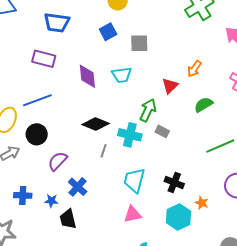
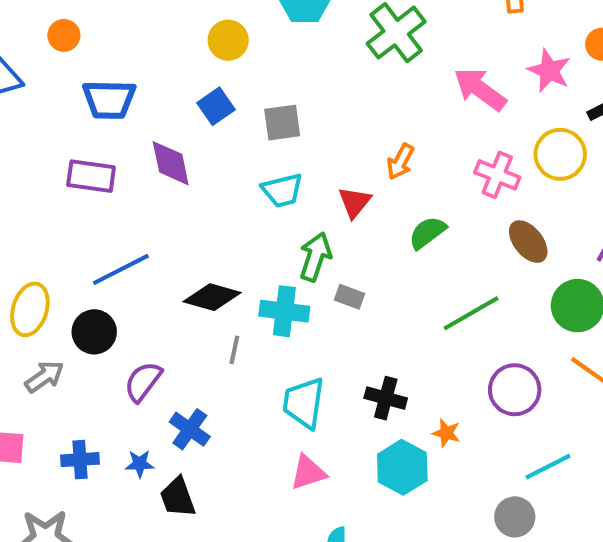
cyan trapezoid: (122, 75) -> (282, 190), moved
purple diamond: (87, 76) -> (171, 163), moved
blue line: (37, 100) -> (121, 269), moved

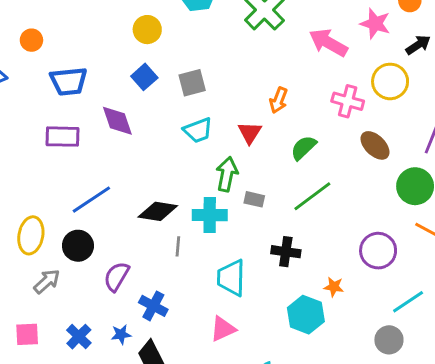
green line: (471, 313) -> (312, 196), moved
black cross: (386, 398) -> (286, 252), moved
blue cross: (80, 460) -> (79, 337), turned -35
pink triangle: (308, 472) -> (223, 329), moved

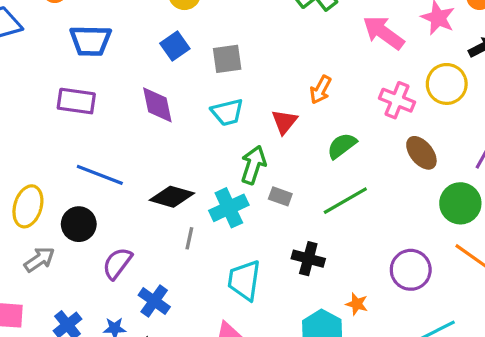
purple diamond: (117, 121) -> (157, 105), moved
blue line: (91, 200) -> (100, 175), turned 48
cyan cross: (210, 215) -> (229, 208), turned -32

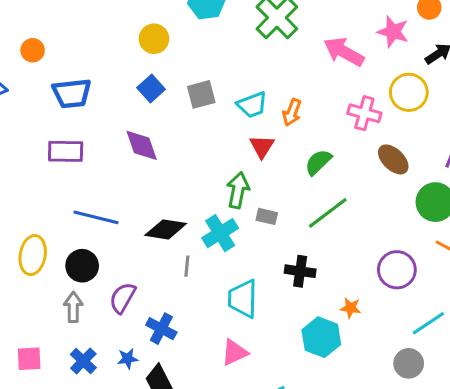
cyan trapezoid: (227, 112) -> (252, 105), moved
gray arrow: (39, 259) -> (73, 307), moved, turned -48

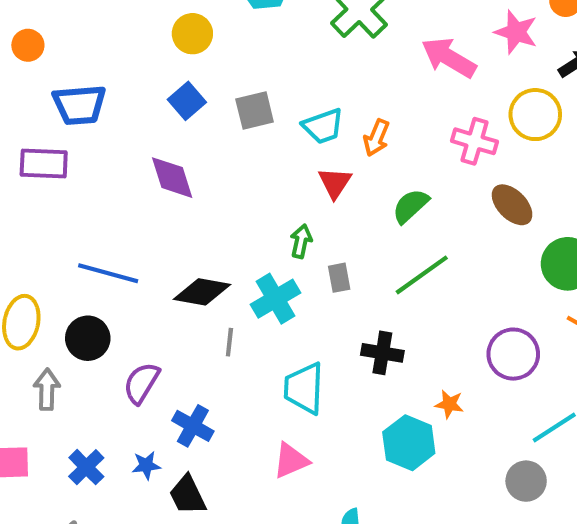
purple rectangle: (66, 151) -> (44, 164), moved
green arrow: (238, 190) -> (301, 241), size x0.7
gray rectangle: (267, 216) -> (339, 278), turned 65
gray arrow: (73, 307) -> (47, 389), moved

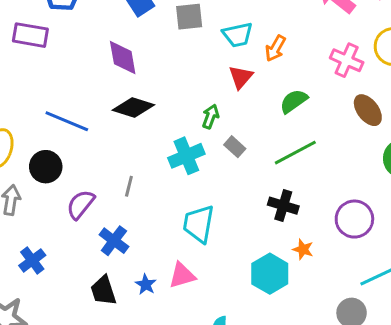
gray rectangle: (339, 278) -> (235, 147), turned -45
black diamond: (202, 292) -> (133, 107), moved
gray line: (229, 342) -> (129, 186), moved
black cross: (382, 353) -> (283, 206), moved
blue star: (146, 465) -> (146, 284), moved, turned 30

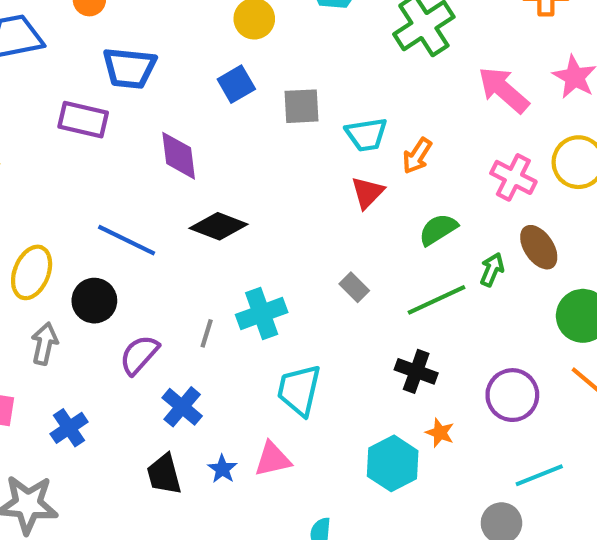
purple diamond: (123, 58) -> (179, 156), moved
green arrow: (211, 116) -> (492, 270), moved
cyan cross: (186, 156) -> (262, 314), moved

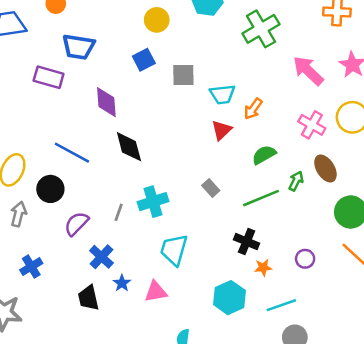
black diamond: (219, 226) -> (129, 147), turned 52
purple circle: (512, 395) -> (305, 259), size x0.6
orange star: (440, 433) -> (263, 268), moved, turned -30
blue star: (222, 469) -> (122, 283), moved
cyan line: (539, 475) -> (281, 305), moved

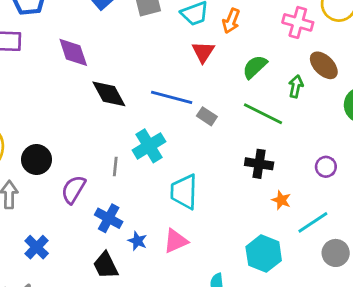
blue line: (72, 153) -> (172, 97), moved
green line: (261, 198) -> (263, 114), turned 63
orange star: (263, 268) -> (281, 200), moved, turned -30
cyan hexagon: (229, 298) -> (264, 254), moved

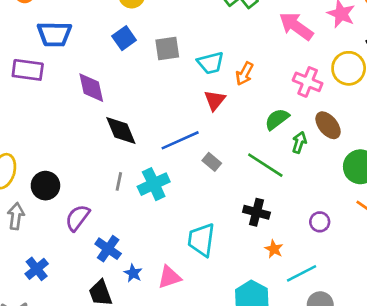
green semicircle: (255, 67) -> (277, 119), moved
blue line: (172, 97) -> (180, 140), turned -45
gray line: (115, 166) -> (119, 181), moved
cyan trapezoid: (184, 192) -> (201, 240), moved

